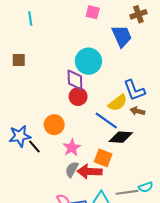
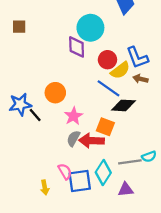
red circle: (78, 97) -> (107, 60), moved

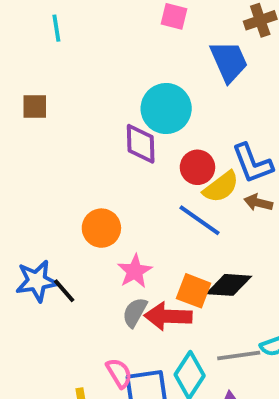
blue star: (20, 104) -> (37, 281), moved
black diamond: (123, 105) -> (229, 285), moved
black line: (35, 115) -> (64, 291), moved

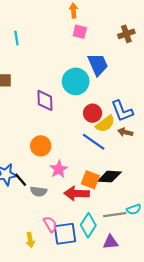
blue trapezoid: (229, 61) -> (98, 65), moved
purple diamond: (141, 144) -> (45, 100), moved
gray semicircle: (135, 312) -> (39, 191), moved, turned -112

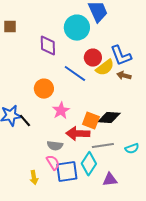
blue line: (94, 142) -> (75, 74), moved
gray semicircle: (39, 191) -> (55, 146), moved
gray line: (115, 215) -> (103, 146), moved

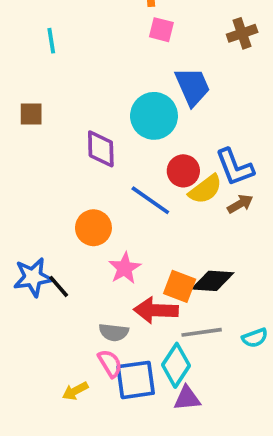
brown arrow: (124, 76) -> (240, 204), turned 136
yellow arrow: (34, 178) -> (75, 391), turned 72
purple triangle: (110, 180) -> (187, 398), moved

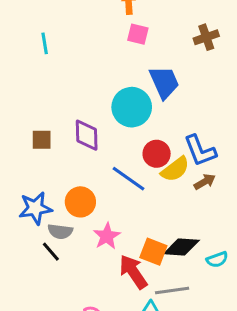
brown square: (31, 114) -> (42, 140), moved
blue star: (33, 277) -> (35, 208), moved
red arrow: (156, 310) -> (133, 272), turned 54
gray semicircle: (114, 332) -> (60, 231), moved
cyan semicircle: (255, 338) -> (217, 259), moved

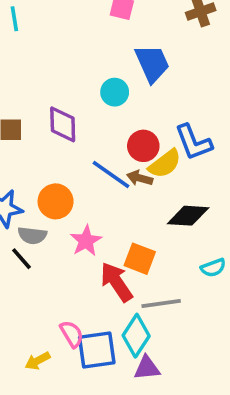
cyan circle: (132, 107) -> (115, 92), size x0.6
brown arrow: (205, 182) -> (140, 178), moved, turned -135
black diamond: (181, 247) -> (188, 216), moved

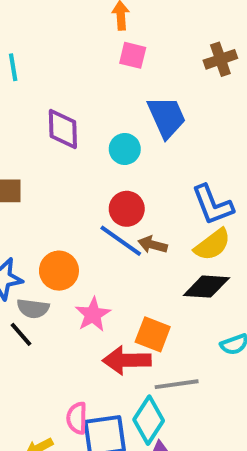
purple diamond: (63, 124) -> (63, 129), moved
red circle: (143, 146) -> (127, 209), moved
yellow semicircle: (165, 164) -> (212, 245), moved
red arrow: (116, 282) -> (127, 360), turned -57
pink semicircle: (72, 334) -> (77, 418), turned -148

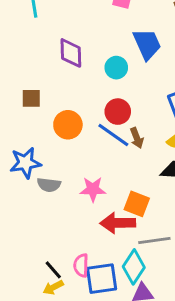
brown arrow: (153, 245) -> (137, 138), turned -126
orange circle: (59, 271) -> (68, 125), moved
pink star: (93, 314) -> (93, 189), turned 30
black line: (21, 334) -> (53, 270), moved

